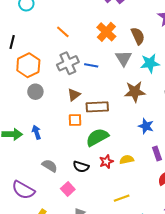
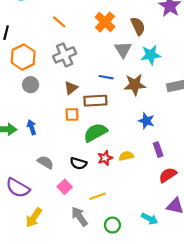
blue line: (91, 65) -> (106, 77), moved
yellow line: (122, 198) -> (98, 196), moved

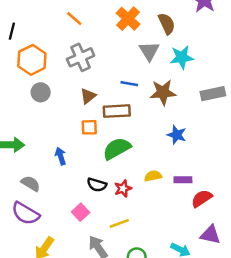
blue arrow: (32, 127) -> (61, 156), moved
purple rectangle: (158, 150) -> (183, 180), moved, turned -72
red star: (105, 158) -> (123, 188), moved
gray semicircle: (45, 162) -> (31, 183), moved

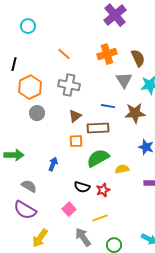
orange cross: (128, 19) -> (107, 54), turned 30
gray cross: (81, 57) -> (69, 85), turned 35
blue arrow: (61, 156) -> (53, 164), turned 40
yellow semicircle: (153, 176) -> (122, 169), moved

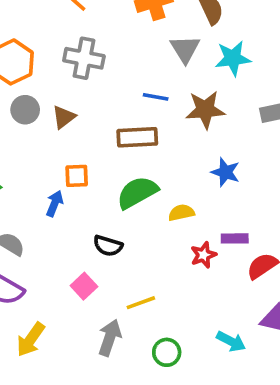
brown triangle: (75, 116) -> (64, 117), moved
orange square: (76, 141) -> (77, 176), moved
red star: (103, 190) -> (203, 255), moved
gray arrow: (83, 237) -> (110, 338), turned 54

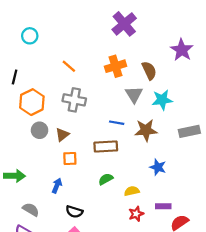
orange square: (77, 176) -> (70, 158), moved
green semicircle: (137, 192) -> (106, 179), size x0.6
black semicircle: (108, 246) -> (74, 212), moved
red star: (203, 255) -> (136, 214), moved

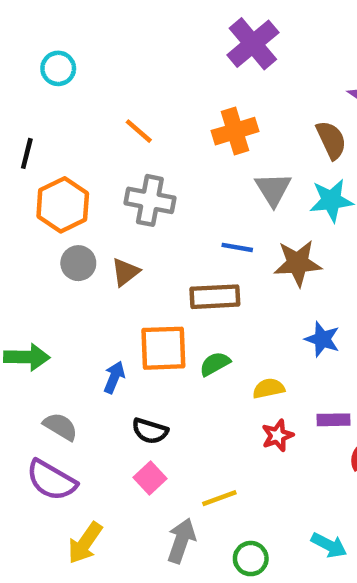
brown semicircle: (149, 71) -> (331, 140), moved
orange square: (70, 158) -> (163, 348), moved, size x1.6

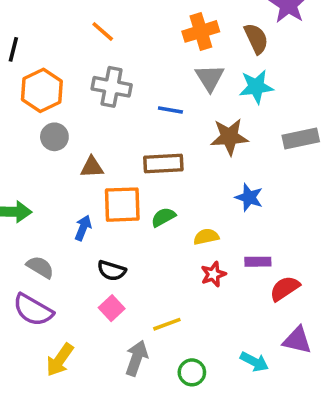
orange cross: (235, 131) -> (201, 31), moved
blue line: (237, 247) -> (170, 110), moved
brown triangle: (125, 272) -> (92, 167), moved, turned 35

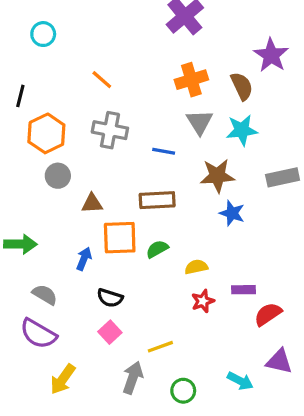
blue star: (249, 197) -> (232, 213), moved

